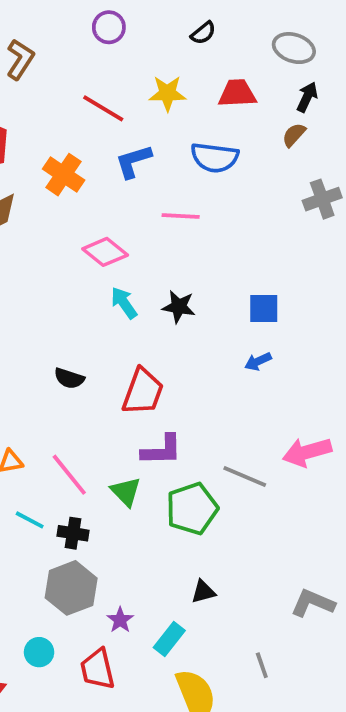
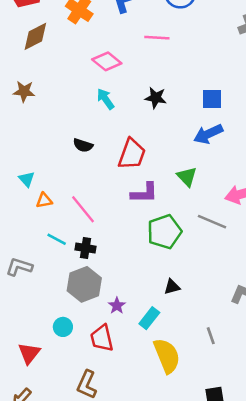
cyan arrow: (124, 303) -> (106, 99), moved
blue arrow: (258, 361) -> (208, 134), size x1.6
gray line: (245, 477) -> (212, 222), moved
green triangle: (126, 492) -> (187, 177), moved

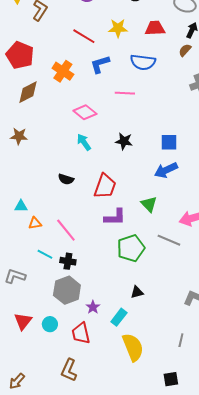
cyan triangle: (27, 179) -> (21, 206), turned -48
gray line: (211, 336) -> (181, 340), moved, turned 32
red triangle: (29, 353) -> (23, 321), moved

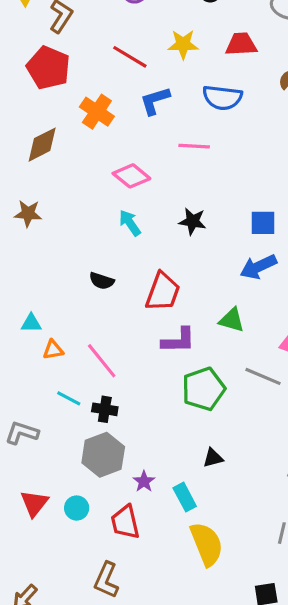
red pentagon: (20, 55) -> (48, 68), moved
green triangle: (149, 204) -> (232, 320), turned -30
cyan rectangle: (119, 317) -> (185, 497), turned -66

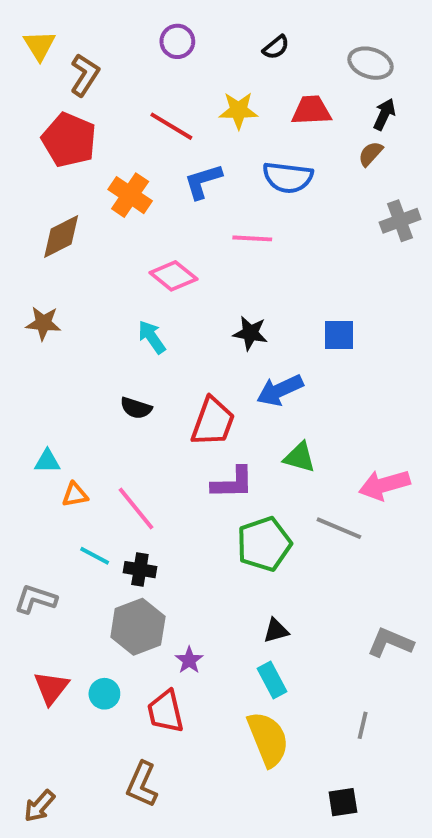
cyan arrow: (130, 223) -> (152, 337), moved
blue arrow: (258, 267) -> (280, 390), moved
cyan rectangle: (185, 497) -> (272, 680), moved

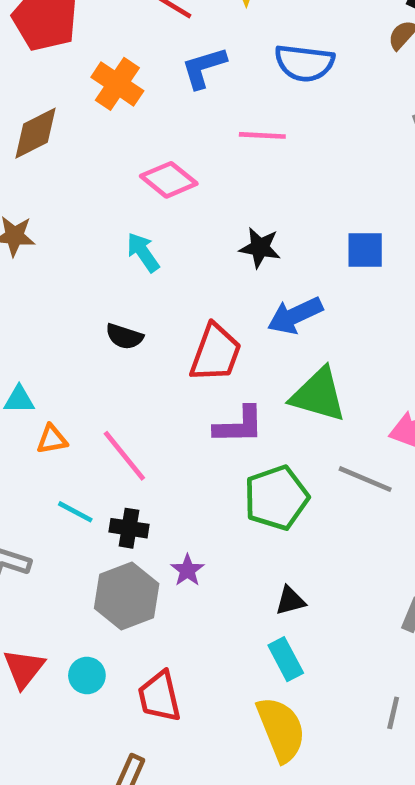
green triangle: (300, 457) -> (318, 395), size x1.5
purple star: (189, 660) -> (187, 570), moved

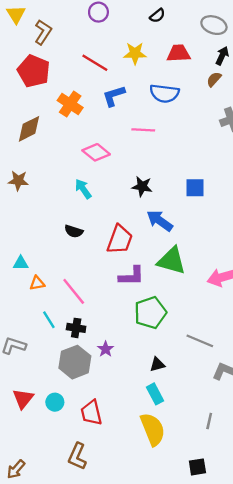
blue arrow: (295, 315) -> (160, 221), turned 60
gray line: (365, 479) -> (200, 341), moved
cyan line: (75, 512) -> (49, 320), turned 30

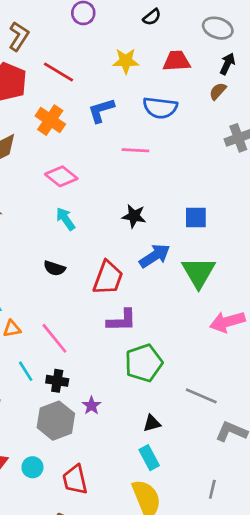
red line: (95, 63) -> (59, 72), moved
pink diamond: (96, 152) -> (61, 176), moved
blue arrow: (160, 221) -> (155, 256), turned 112
green triangle: (172, 261) -> (199, 272), moved, turned 44

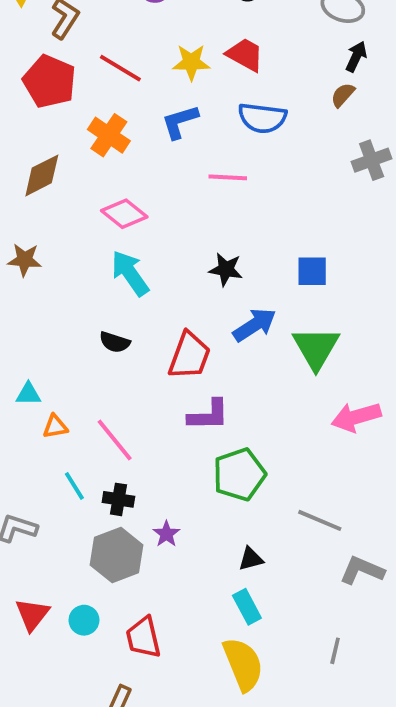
yellow star: (126, 61) -> (191, 62), moved
red trapezoid: (177, 61) -> (245, 55), moved, turned 32
cyan arrow: (65, 219) -> (130, 273), size x1.4

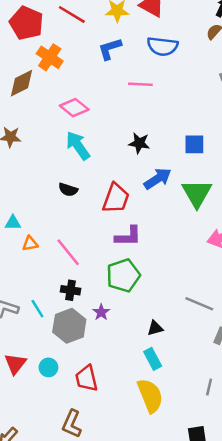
orange cross: (109, 135) -> (50, 57), moved
green pentagon: (239, 474) -> (123, 276), moved
cyan line: (74, 486) -> (37, 309), moved

